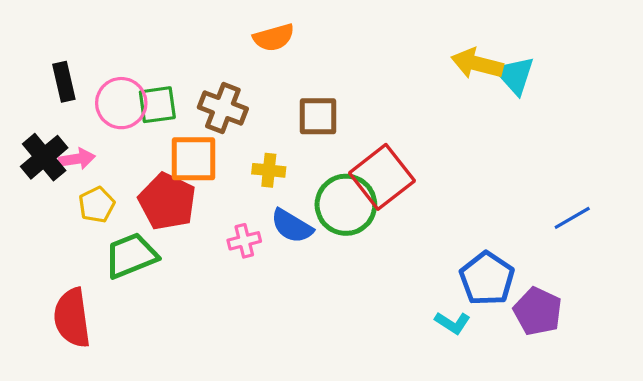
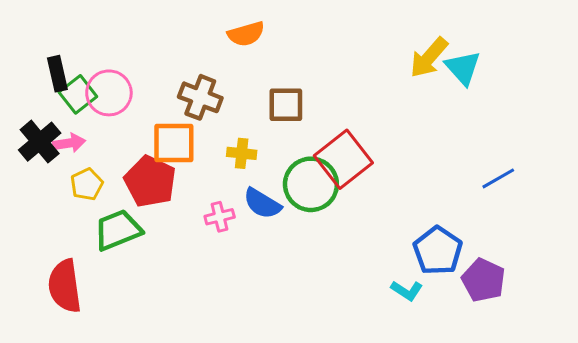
yellow arrow: (477, 64) -> (429, 58), turned -63
green square: (157, 105) -> (78, 94), moved, turned -30
blue line: (572, 218) -> (498, 178), moved

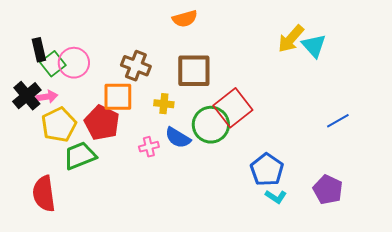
orange semicircle: (246, 34) -> (185, 19), moved
brown square: (286, 105) -> (194, 71), size x1.4
yellow pentagon: (87, 184) -> (59, 125), size x1.6
blue pentagon: (438, 251) -> (267, 170), moved

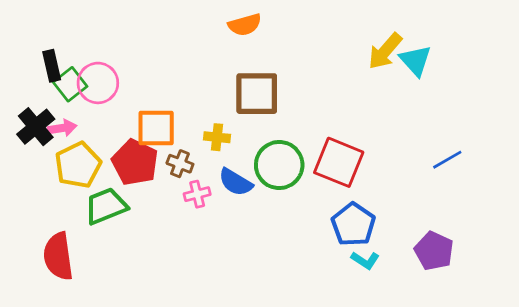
brown cross: (136, 66) -> (180, 164), moved, size x0.7
red square: (233, 108) -> (339, 162), moved, turned -30

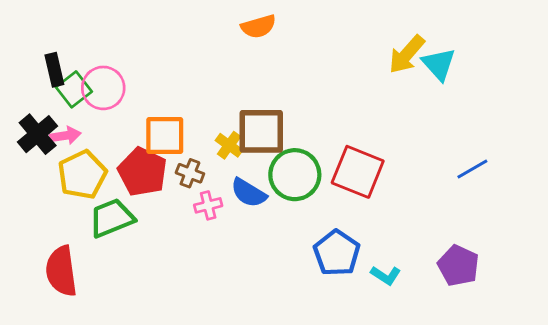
brown square: (257, 94) -> (261, 131), moved
yellow cross: (217, 137) -> (229, 145), turned 30
blue pentagon: (353, 225) -> (337, 253), moved

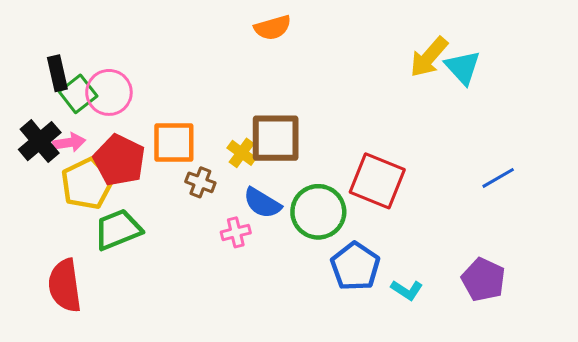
red pentagon: (142, 172) -> (119, 160), moved
green circle: (295, 175) -> (318, 212), moved
pink cross: (208, 205) -> (236, 232), moved

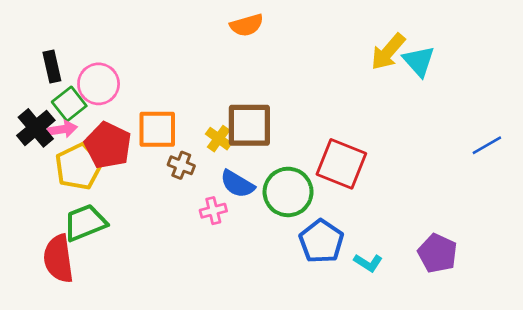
green square: (78, 94) -> (69, 104), moved
blue line: (498, 178) -> (487, 145), moved
green trapezoid: (118, 230) -> (85, 223), moved

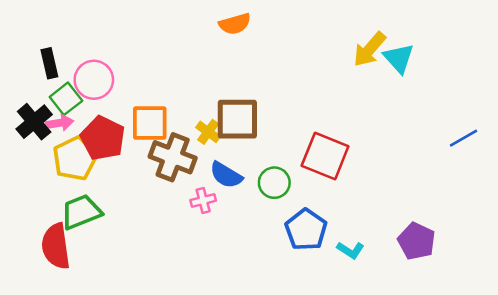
brown cross: (181, 165) -> (173, 157), size x1.8
green circle: (288, 192) -> (274, 183), size x0.7

